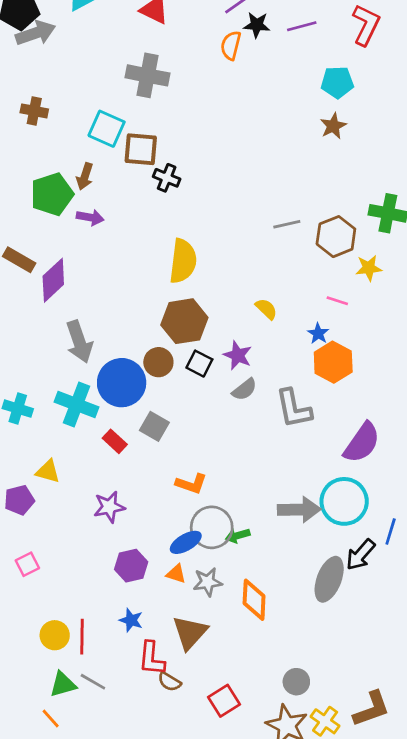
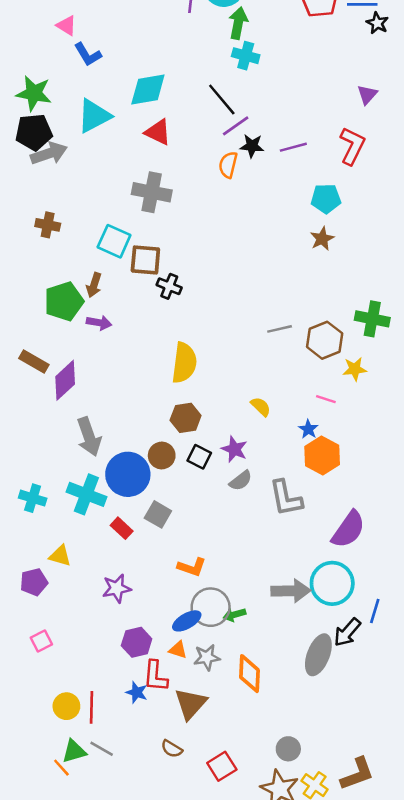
brown hexagon: (184, 321) -> (186, 418), size x0.7
red L-shape: (152, 658) -> (155, 676), moved
orange line: (51, 719) -> (61, 768), moved

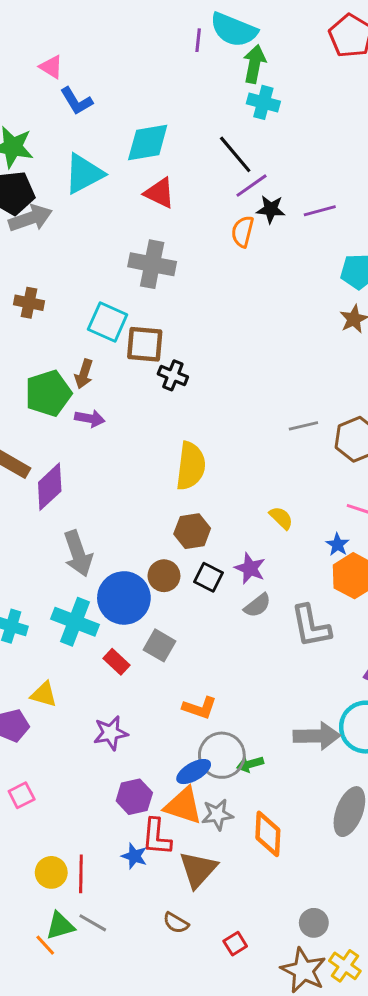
orange triangle: (178, 650) -> (183, 806), size x1.8
red square: (222, 766) -> (235, 944), size x0.7

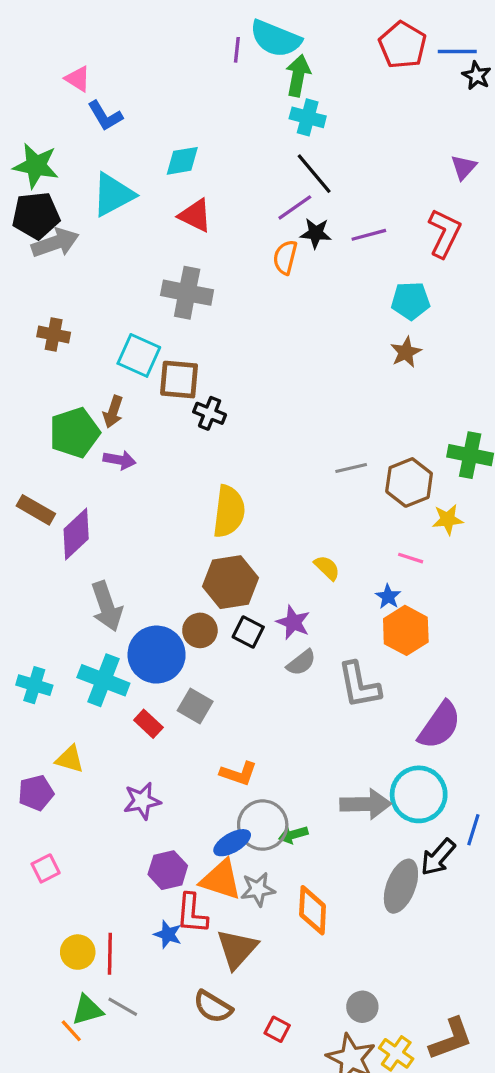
cyan diamond: (148, 143) -> (182, 161), size x0.7
black line: (235, 154) -> (314, 174), moved
brown hexagon: (192, 531) -> (231, 582), size x1.4
brown semicircle: (176, 923) -> (213, 1007), size x1.4
red square: (235, 944) -> (277, 1029), turned -30

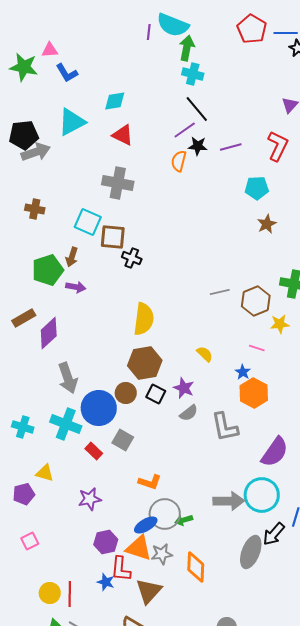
pink triangle: (78, 79) -> (50, 50), turned -36
green star: (36, 166) -> (24, 67), moved
brown star: (406, 352) -> (267, 224), moved
brown rectangle: (36, 510) -> (24, 318), turned -60

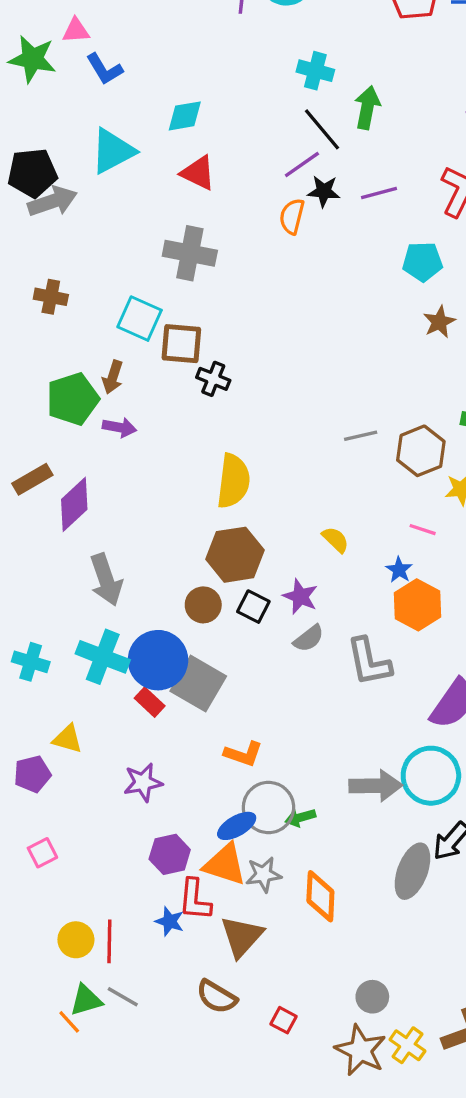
green arrow: (187, 48) -> (367, 108), moved
blue circle: (99, 408) -> (158, 660), moved
gray square: (123, 440) -> (198, 684), size x1.5

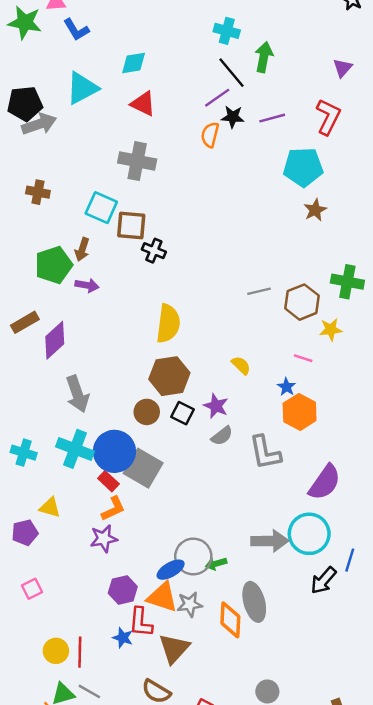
cyan pentagon: (423, 262) -> (303, 167), size x1.4
orange L-shape: (243, 754) -> (113, 509), moved, turned -44
gray ellipse: (412, 871) -> (254, 602), moved, turned -36

